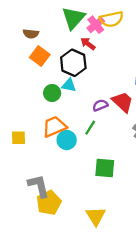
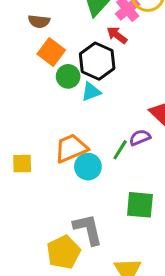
cyan triangle: (69, 85) -> (91, 92), turned -32
green circle: (52, 93) -> (68, 76), moved
purple semicircle: (100, 105) -> (140, 138), moved
gray L-shape: (39, 186) -> (88, 229), moved

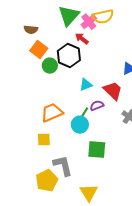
cyan triangle: (91, 92) -> (86, 85), moved
yellow square: (22, 164) -> (44, 140), moved
cyan circle: (88, 167) -> (80, 125), moved

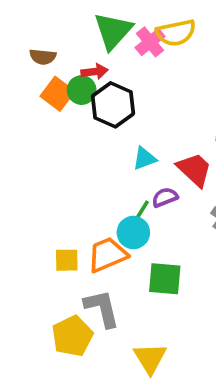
red arrow: (82, 39) -> (95, 72), moved, turned 136
green circle: (50, 66) -> (82, 90), moved
orange trapezoid: (52, 113) -> (107, 255), moved

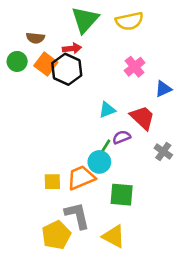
pink cross: (150, 42) -> (135, 67), moved
green circle: (82, 90) -> (17, 61), moved
black hexagon: (113, 105) -> (67, 69), moved
yellow triangle: (150, 358) -> (114, 236), moved, turned -30

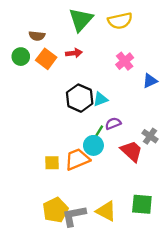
red arrow: (72, 48) -> (74, 53), moved
black hexagon: (67, 69) -> (80, 98), moved
red trapezoid: (142, 118) -> (132, 151), moved
green square: (122, 195) -> (142, 204), moved
gray L-shape: (77, 215) -> (74, 216), moved, turned -88

